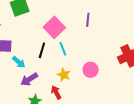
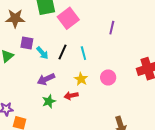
pink square: (54, 27) -> (68, 18), moved
cyan arrow: (19, 62) -> (42, 53), moved
red arrow: (56, 92) -> (71, 96), turned -80

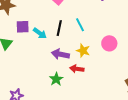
purple arrow: (46, 79) -> (60, 54), moved, turned 48
red arrow: (71, 96) -> (77, 69), turned 32

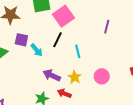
black line: (59, 28) -> (58, 40), moved

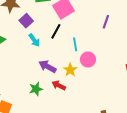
purple square: (21, 40) -> (26, 21), moved, turned 32
pink circle: (102, 76) -> (88, 60), moved

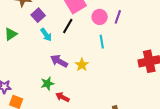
cyan line: (75, 44) -> (102, 42), moved
pink circle: (88, 60) -> (100, 17), moved
red arrow: (59, 85) -> (62, 97), moved

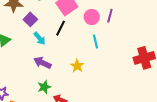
purple arrow: (59, 61) -> (42, 63), moved

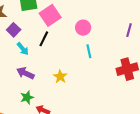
purple line: (110, 16) -> (129, 30), moved
pink circle: (92, 17) -> (83, 28), moved
cyan line: (96, 41) -> (89, 51), moved

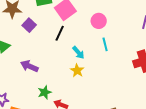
cyan arrow: (23, 49) -> (78, 53), moved
purple arrow: (25, 73) -> (29, 66), moved

